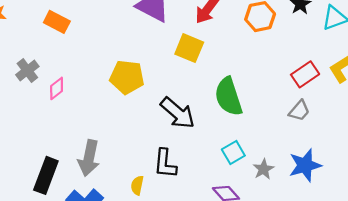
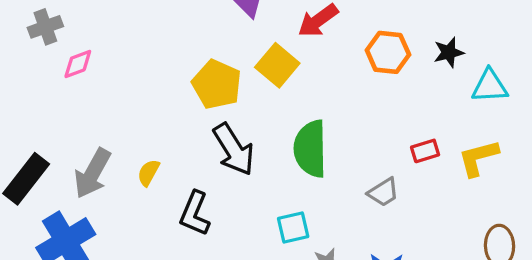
red rectangle: (305, 74) -> (425, 151), size x0.7
yellow pentagon: (127, 77) -> (217, 84), moved
gray trapezoid: (299, 111) -> (383, 192), moved
yellow semicircle: (137, 185) -> (148, 173), moved

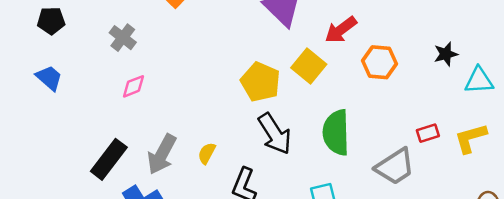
gray cross: (45, 27) -> (123, 38), turned -32
orange hexagon: (388, 52) -> (380, 62), moved
pink diamond: (78, 64) -> (133, 86), moved
gray trapezoid: (383, 192) -> (395, 167), size x1.6

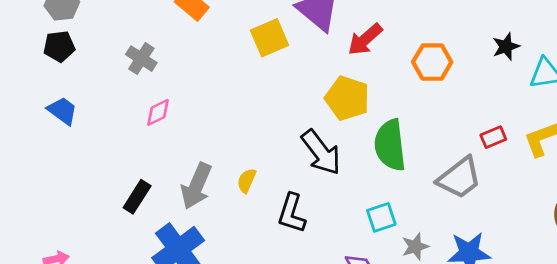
red arrow: (341, 30) -> (365, 39), moved
yellow square: (309, 66) -> (270, 38), moved, turned 32
yellow pentagon: (260, 82) -> (347, 98), moved
black rectangle: (109, 159) -> (137, 197), size x0.7

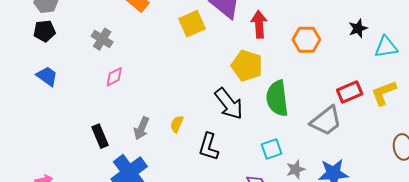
red arrow: (365, 39) -> (259, 24), turned 128
red rectangle: (493, 137) -> (350, 92), size x1.4
gray arrow: (196, 186) -> (141, 128), size x0.7
black rectangle: (137, 197) -> (100, 136), turned -55

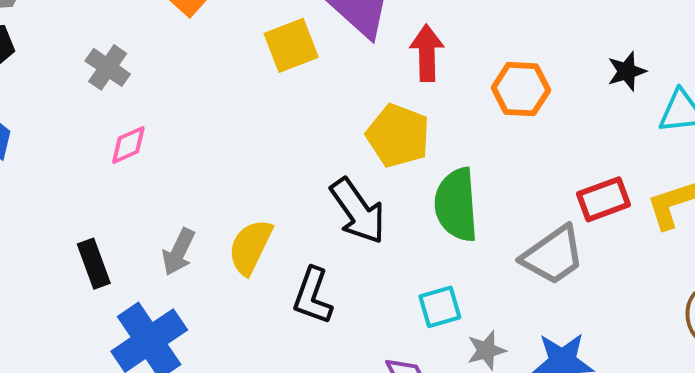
yellow semicircle: (177, 124) -> (250, 247), size x1.6

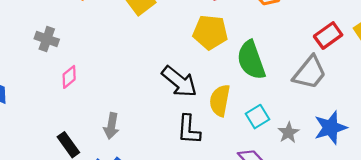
black arrow: (358, 211) -> (179, 82), moved
yellow semicircle: (250, 247) -> (220, 100), moved

